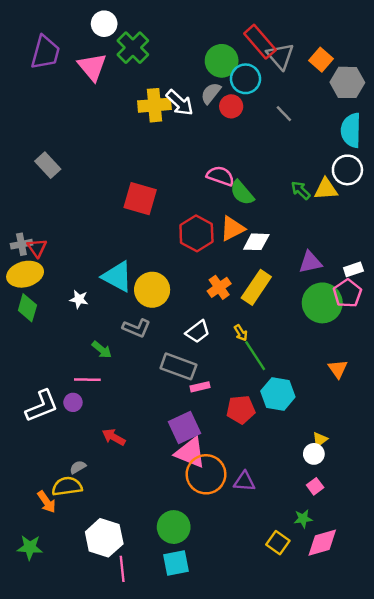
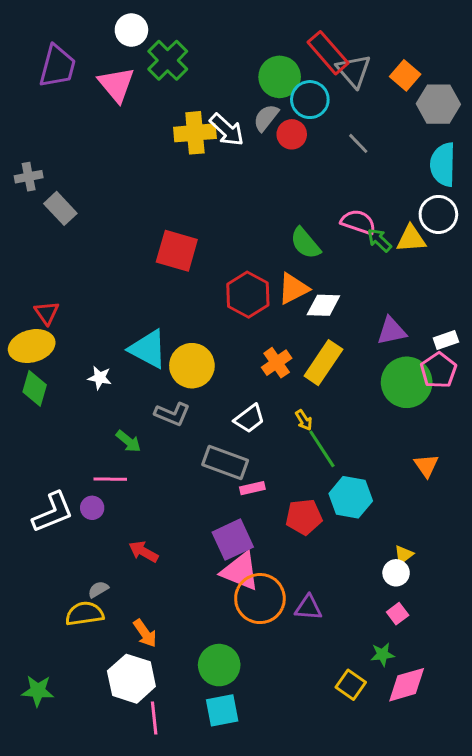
pink semicircle: (220, 176) -> (358, 222), moved
gray cross: (21, 244) -> (29, 177), moved
orange arrow: (47, 502) -> (145, 633), moved

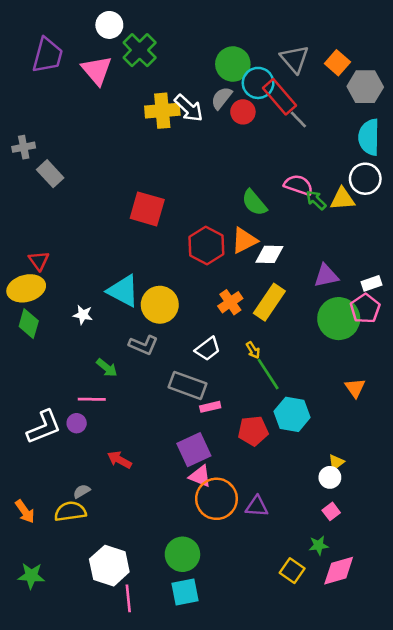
red rectangle: (328, 53) -> (279, 97), moved
pink triangle: (240, 571) -> (200, 476), size x0.7
orange arrow: (145, 633) -> (25, 511), moved

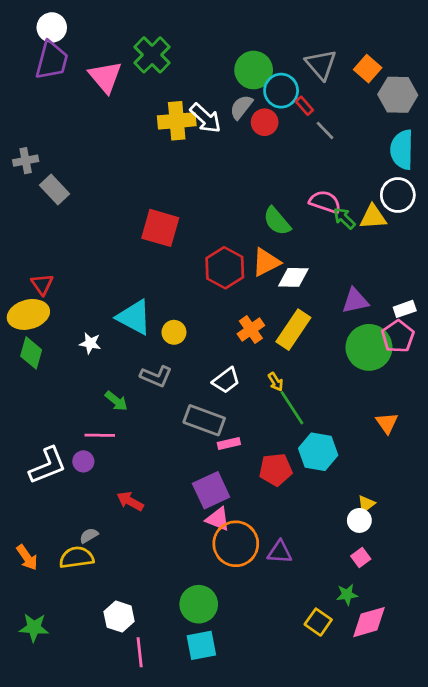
white circle: (109, 25) -> (52, 27), moved
red rectangle: (279, 97) -> (304, 106), size x0.5
yellow circle: (160, 305) -> (174, 332), size x0.6
white hexagon: (109, 566) -> (119, 617), size x0.7

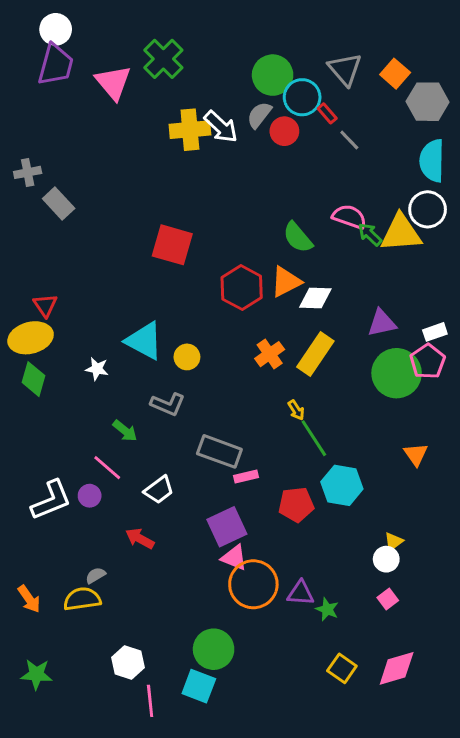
yellow triangle: (373, 217) -> (401, 233), size x1.4
white trapezoid: (226, 380) -> (159, 490), moved
pink line: (100, 435) -> (107, 468), turned 40
green star: (347, 595) -> (327, 609), moved, turned 30
cyan square: (201, 645) -> (199, 686), moved, turned 32

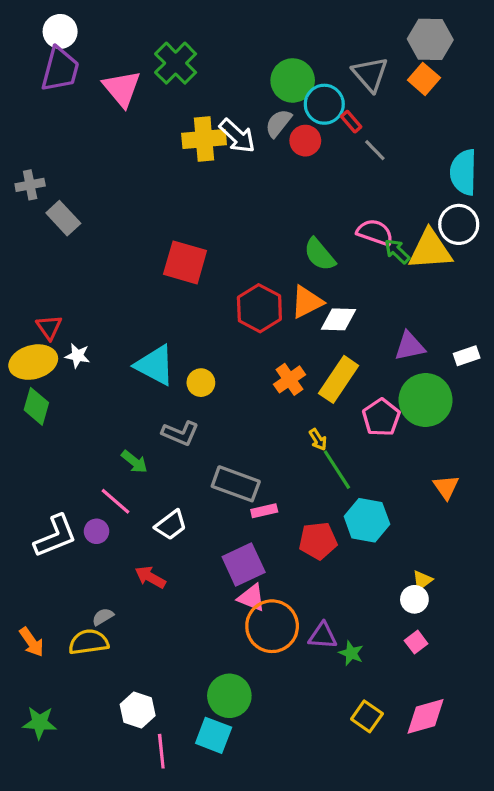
gray hexagon: (428, 102) -> (430, 39), moved
pink pentagon: (428, 361) -> (381, 417), moved
white star: (97, 369) -> (78, 356), moved

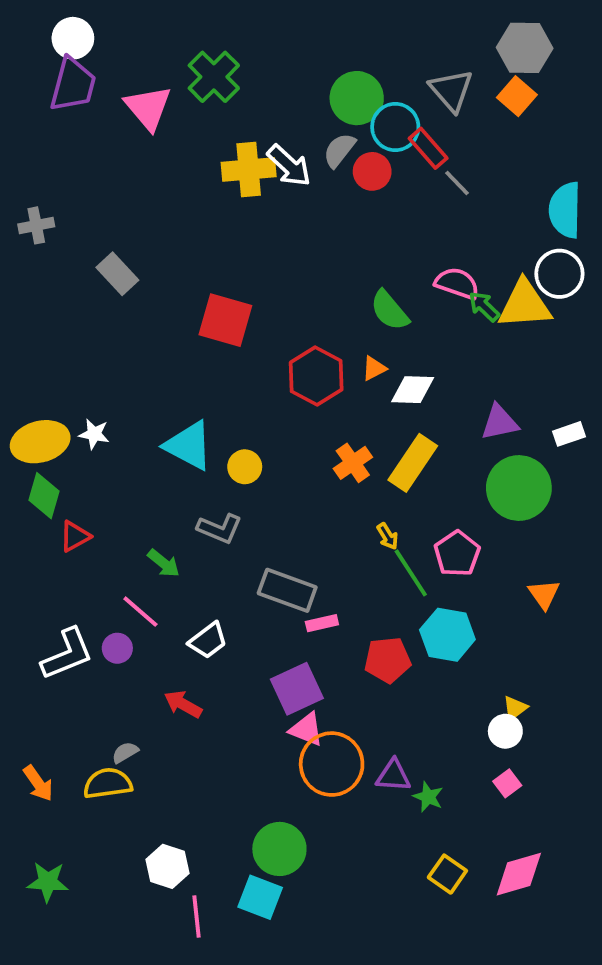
red rectangle: (351, 122) -> (428, 148), size x1.5
gray rectangle: (63, 218) -> (117, 274), moved
orange triangle: (307, 302) -> (374, 368), size x0.6
red triangle: (49, 327) -> (75, 536), moved, turned 36
pink pentagon: (381, 417) -> (457, 554), moved

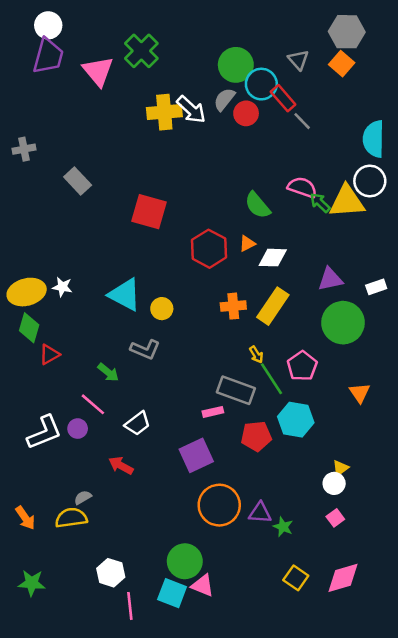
gray triangle: (451, 90) -> (298, 60), size x0.7
orange cross: (353, 463) -> (233, 306), turned 30
gray rectangle: (287, 590) -> (236, 390), moved
pink triangle: (307, 729) -> (203, 585), moved

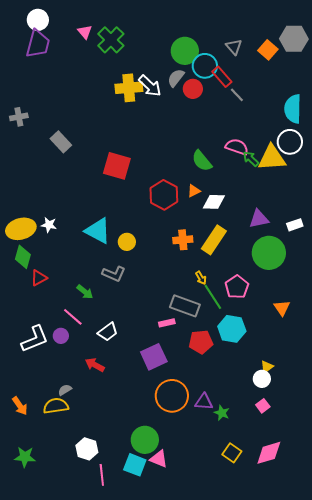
gray hexagon: (347, 32) -> (294, 39), moved
pink triangle: (98, 71) -> (85, 32), moved, size x0.6

